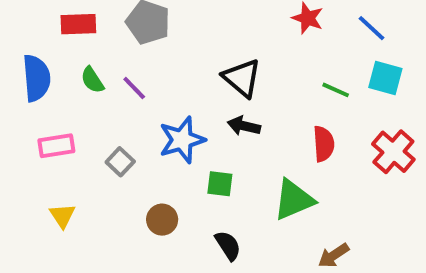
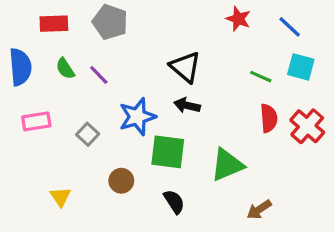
red semicircle: (324, 144) -> (269, 118), moved
green square: (220, 184) -> (168, 152), size x1.6
yellow triangle: (62, 216) -> (60, 197), moved

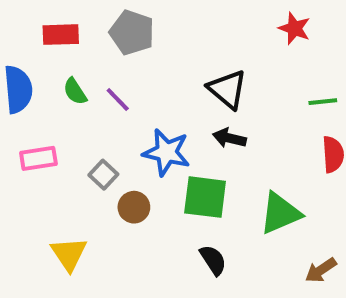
green line: (261, 77) -> (323, 102), turned -30
blue star: (137, 117) -> (166, 152), turned 30
brown circle: (121, 181) -> (134, 207), moved
yellow triangle: (60, 197) -> (69, 254), size x1.4

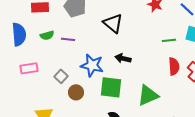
black triangle: (227, 89) -> (113, 23), moved
green semicircle: (75, 91) -> (47, 35), turned -72
purple line: (118, 100) -> (68, 39), turned -40

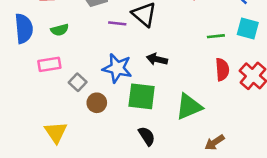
purple line: (68, 39) -> (117, 23), moved
pink rectangle: (29, 68) -> (49, 64), moved

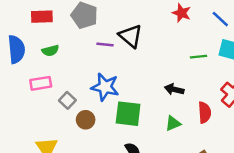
black arrow: (157, 59) -> (174, 89), moved
red semicircle: (222, 69) -> (205, 112), moved
green triangle: (189, 107) -> (173, 123), size x0.6

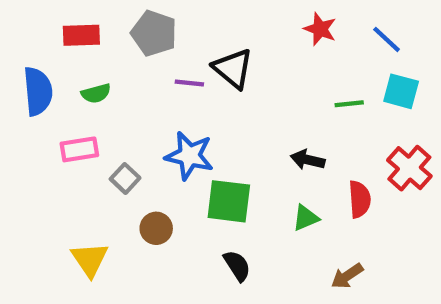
brown circle: (86, 120) -> (156, 228), moved

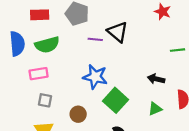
green semicircle: (96, 93) -> (47, 45), size x1.6
gray square: (125, 178) -> (45, 100), moved, turned -32
green square: (229, 201) -> (116, 100), turned 35

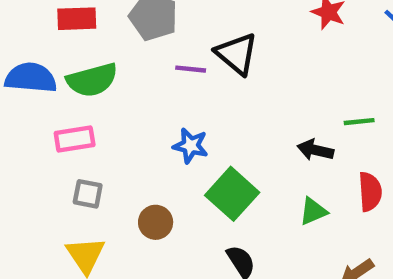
blue semicircle: (17, 44) -> (31, 78), turned -80
green line: (177, 50) -> (359, 122), moved
blue star: (95, 77) -> (191, 146), size x0.7

